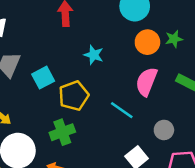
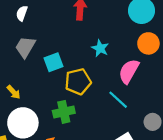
pink semicircle: (146, 82) -> (129, 71), moved

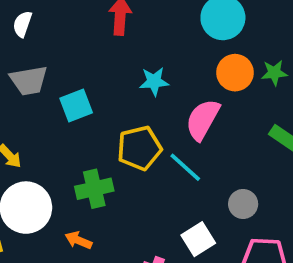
gray trapezoid: (25, 47) -> (29, 81), turned -130
cyan star: (100, 48) -> (154, 81), turned -30
yellow pentagon: (78, 82) -> (139, 148), moved

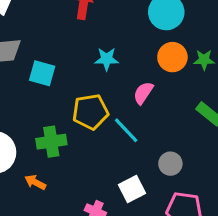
cyan square: (76, 105) -> (42, 73), turned 32
pink semicircle: (203, 120) -> (143, 93), size x0.7

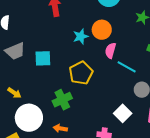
orange circle: (172, 57) -> (102, 30), moved
cyan line: (126, 130) -> (127, 67), moved

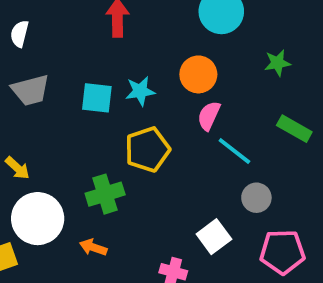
cyan star: (81, 36) -> (140, 91), moved
cyan square: (43, 58) -> (97, 98), moved

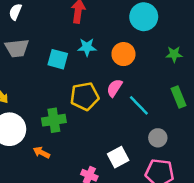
cyan star: (140, 91) -> (87, 47), moved
pink semicircle: (209, 116) -> (115, 88), moved
green rectangle: (294, 129) -> (178, 97), turned 30
gray circle: (256, 198) -> (158, 138), moved

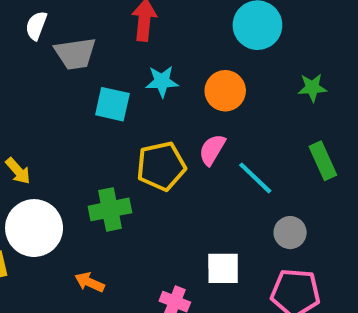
gray trapezoid: (17, 48) -> (75, 54), moved
orange arrow: (41, 152) -> (90, 282), moved
white square: (118, 157) -> (223, 268), turned 30

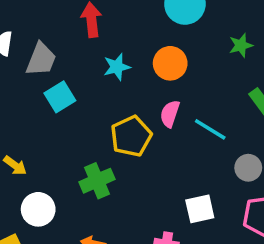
gray trapezoid: (75, 54) -> (41, 59), turned -48
cyan square: (112, 104) -> (60, 97), moved, turned -32
white circle: (34, 228) -> (38, 209), size x0.7

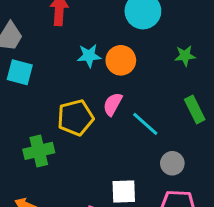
cyan star: (117, 67) -> (89, 56), moved
cyan square: (60, 97) -> (20, 72), turned 36

